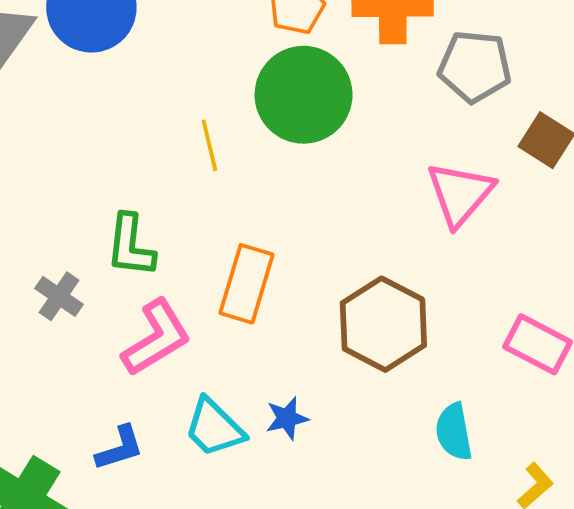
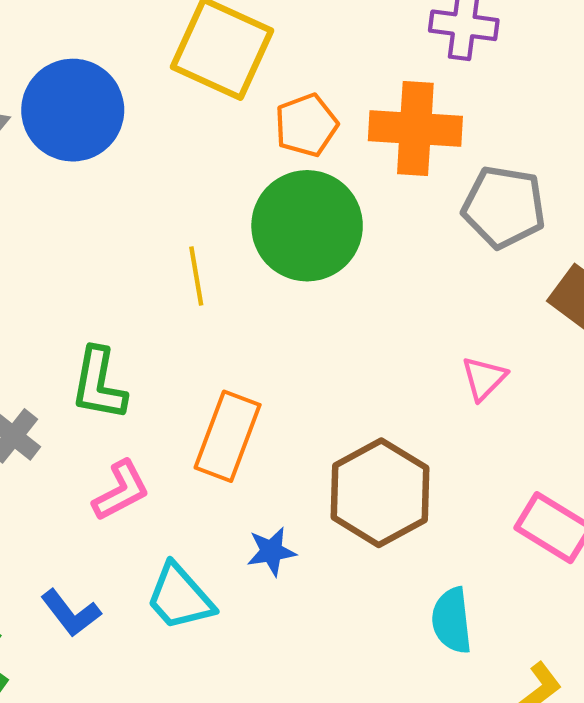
pink triangle: (460, 194) -> (484, 378), moved, size x0.6
pink L-shape: (156, 338) -> (121, 491), size x0.7
blue star: (287, 418) -> (271, 551), moved
blue L-shape: (120, 448) -> (71, 613), turned 66

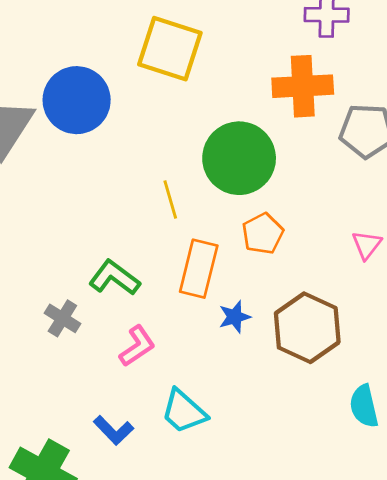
orange pentagon: (306, 125) -> (263, 234), moved
green L-shape: (99, 384) -> (114, 278), turned 123
orange rectangle: (228, 436) -> (199, 269), moved
blue star: (271, 551) -> (235, 317), moved

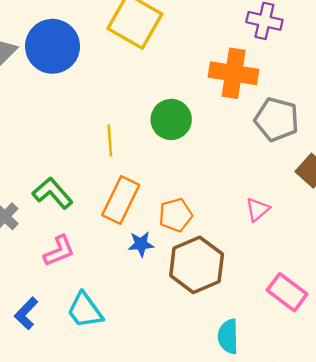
green circle: (239, 158) -> (171, 119), size x0.7
orange pentagon: (263, 234) -> (176, 215), moved
blue L-shape: (113, 430) -> (26, 313), turned 76

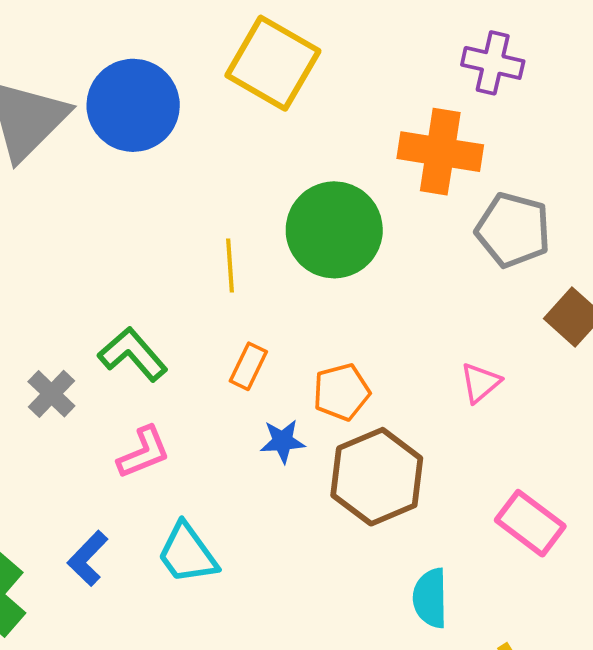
green circle: (171, 119) -> (334, 230), size x1.4
orange rectangle: (121, 200) -> (248, 366), size x0.6

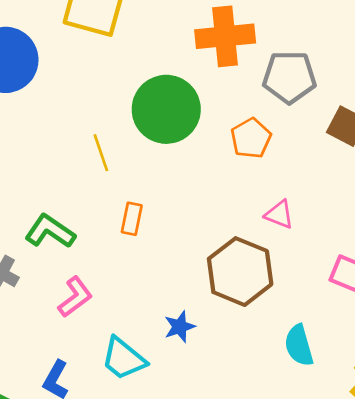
pink triangle: (480, 383) -> (279, 214), moved, turned -44
orange pentagon: (341, 392) -> (251, 138), moved
blue star: (283, 441) -> (180, 327), moved

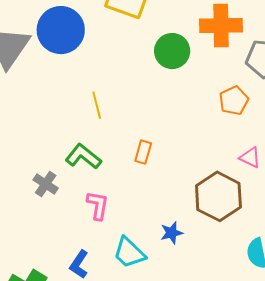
green circle: (166, 109) -> (172, 51), moved, size x0.7
yellow line: (101, 153) -> (97, 105), moved
pink L-shape: (75, 297) -> (98, 205), turned -48

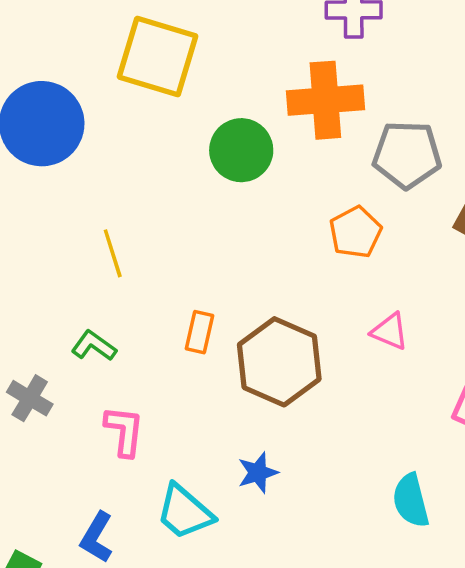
green L-shape: (83, 157) -> (94, 346), size x0.7
brown hexagon: (218, 196) -> (279, 362), moved

